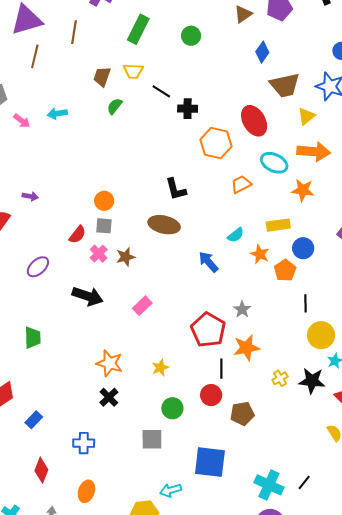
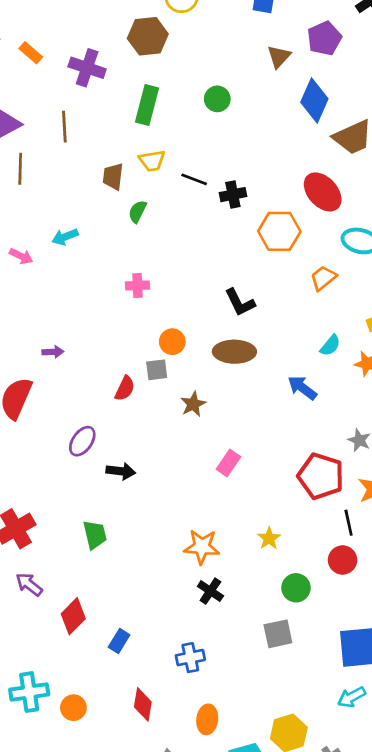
blue diamond: (262, 52) -> (314, 100), size x1.5
orange circle: (104, 201) -> (172, 342), moved
pink cross: (99, 254) -> (138, 286), moved, turned -36
black arrow: (88, 296) -> (121, 471), moved, size x0.7
cyan arrow: (171, 490) -> (352, 697), moved

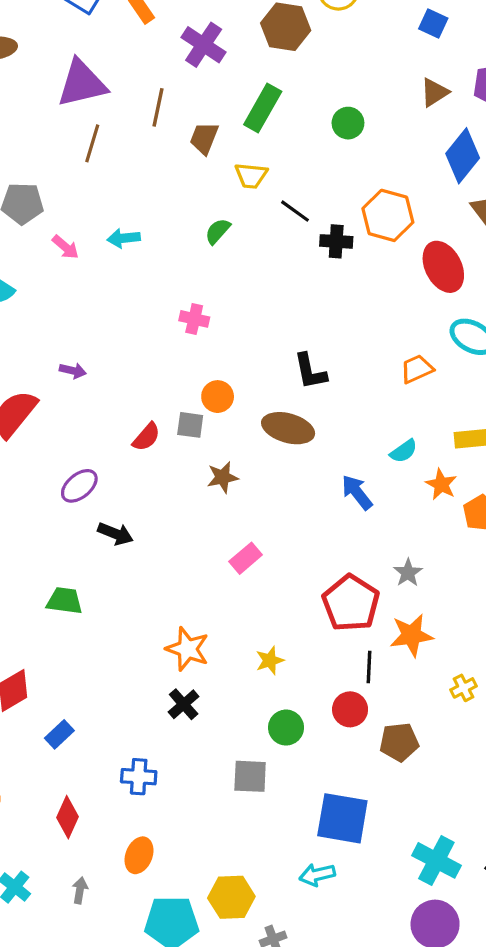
brown trapezoid: (113, 177) -> (204, 138), moved
orange hexagon: (279, 231) -> (388, 215), moved
green trapezoid: (95, 535) -> (65, 601), turned -84

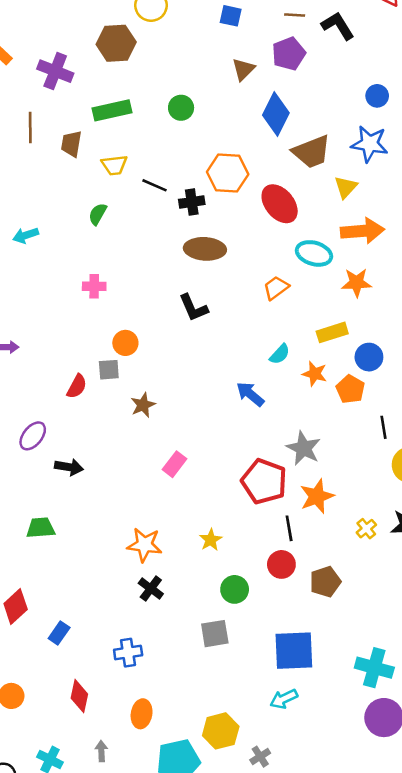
green rectangle: (263, 108) -> (112, 110), turned 60
brown ellipse: (288, 428) -> (205, 249), moved
gray star: (408, 573) -> (304, 448), size x1.5

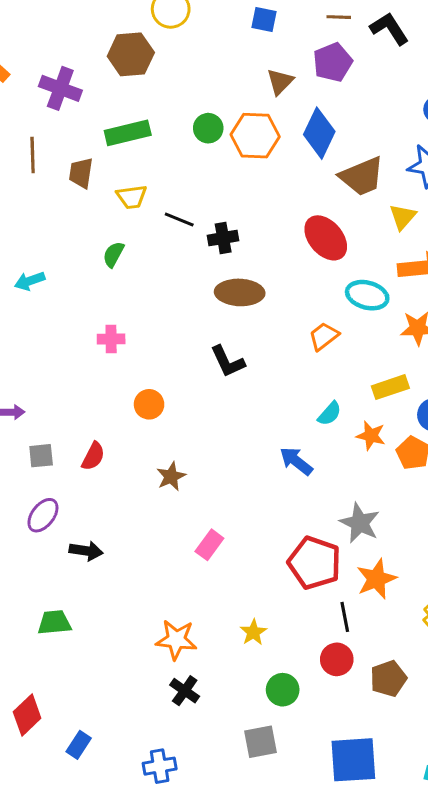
orange hexagon: (228, 173) -> (255, 136), moved
gray square: (109, 370) -> (41, 456), moved

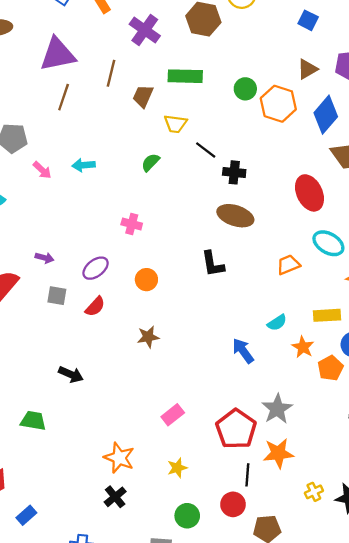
purple ellipse: (43, 515) -> (96, 268), moved
pink rectangle: (209, 545) -> (173, 415), moved

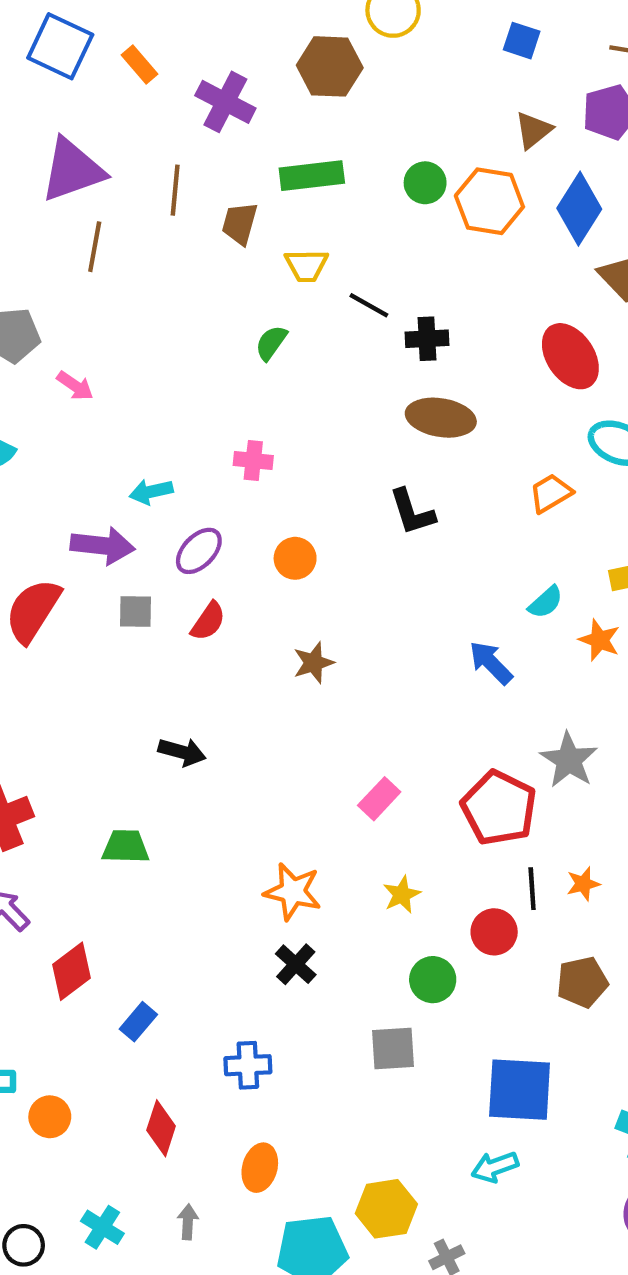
cyan arrow: (84, 165) -> (151, 492), moved
purple arrow: (44, 258) -> (103, 546), size x1.8
orange star: (278, 453) -> (583, 884), moved, size x0.6
red circle: (233, 504) -> (494, 932), moved

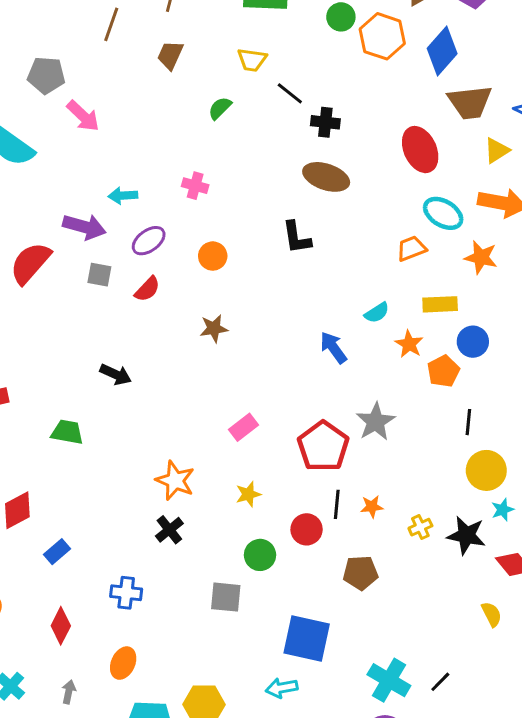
brown trapezoid: (240, 224) -> (170, 55), moved
pink arrow: (75, 386) -> (83, 116), size x1.4
orange trapezoid: (551, 493) -> (411, 249), moved

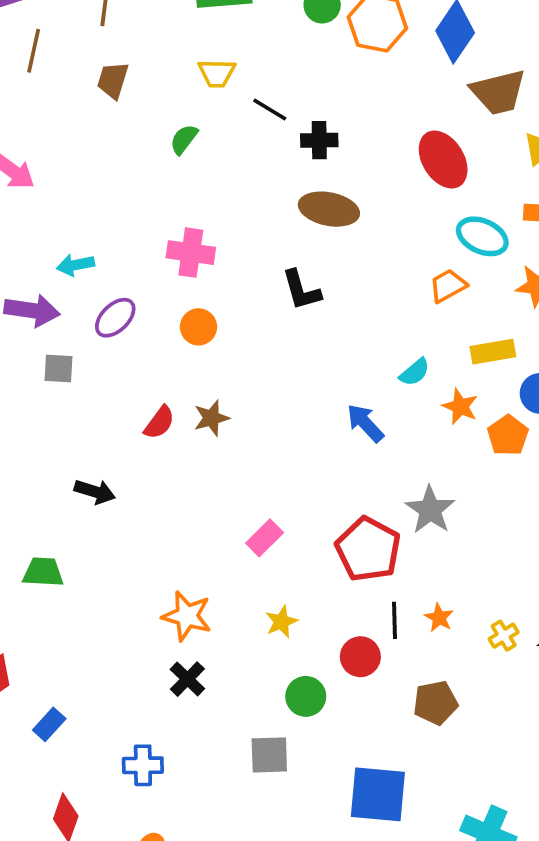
pink cross: (195, 186) -> (191, 253), moved, size x1.4
red semicircle: (147, 289) -> (159, 423), moved
orange star: (372, 507) -> (439, 618), turned -30

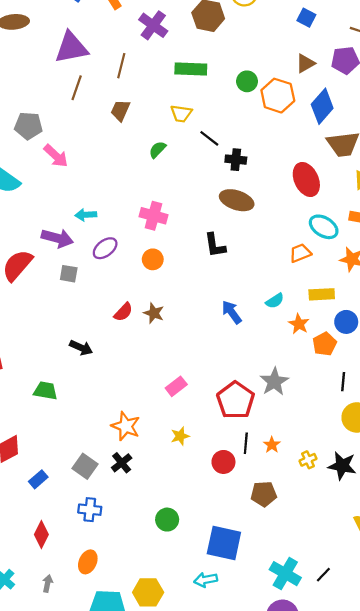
brown star: (211, 418) -> (154, 313), turned 30
blue arrow: (365, 423) -> (232, 312), moved
green circle: (306, 696) -> (167, 520), moved
gray square: (269, 755) -> (85, 466), moved, turned 30

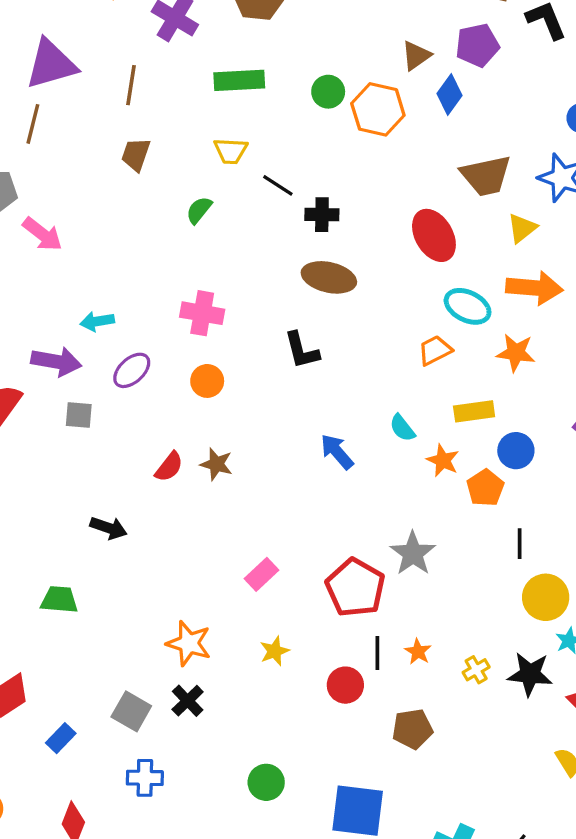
brown line: (77, 88) -> (33, 124), moved
blue diamond: (322, 106) -> (450, 94), moved, size x0.7
cyan semicircle: (275, 301) -> (402, 428), turned 90

